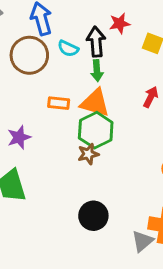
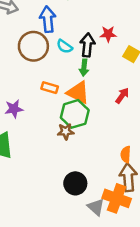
black circle: (93, 216) -> (75, 183), moved
gray triangle: (142, 241) -> (96, 207), turned -48

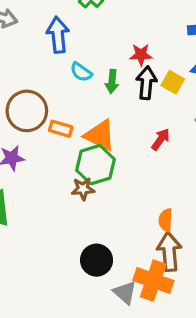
black arrow: (87, 45) -> (146, 83), moved
brown circle: (33, 46) -> (27, 111), moved
green arrow: (84, 68) -> (112, 81), moved

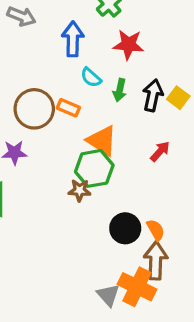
red star: (141, 55) -> (128, 45), moved, size x1.4
orange rectangle: (61, 129) -> (68, 108), moved
orange semicircle: (166, 220) -> (156, 230), turned 140
black circle: (97, 260) -> (125, 228), moved

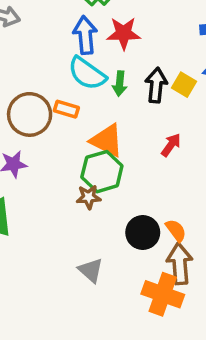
blue arrow: (73, 39) -> (85, 35), moved
cyan semicircle: (91, 77) -> (87, 73), size x1.6
gray triangle: (108, 295) -> (91, 270), moved

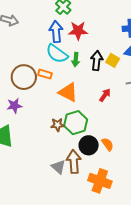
green hexagon: (102, 172) -> (76, 123), moved
brown arrow: (180, 264) -> (74, 162), moved

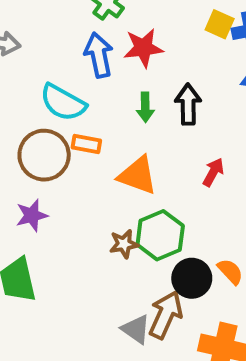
cyan semicircle: (57, 54) -> (63, 103), moved
yellow square: (113, 60) -> (220, 24), moved
brown arrow: (74, 162) -> (166, 315), turned 35

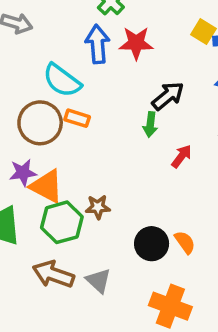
black arrow: (188, 104) -> (168, 96), turned 44
green arrow: (145, 107) -> (150, 125), moved
orange triangle: (138, 175) -> (47, 186), moved
green hexagon: (160, 235) -> (62, 222), moved
brown arrow: (166, 315) -> (53, 274), moved, turned -102

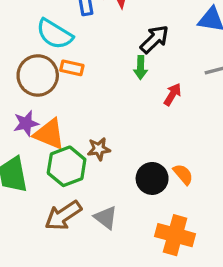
brown arrow: (53, 274) -> (63, 215), turned -48

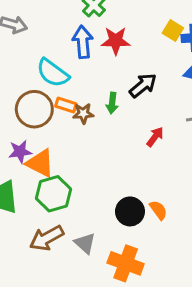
green arrow: (141, 67) -> (112, 103), moved
brown star: (99, 149) -> (83, 113), moved
orange cross: (175, 235) -> (126, 263), moved

